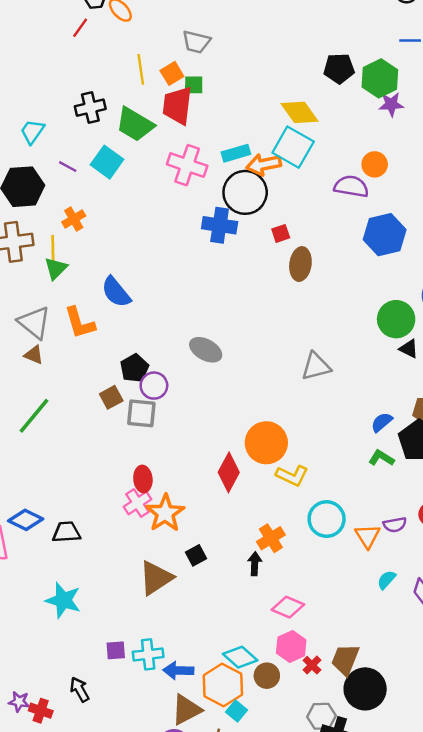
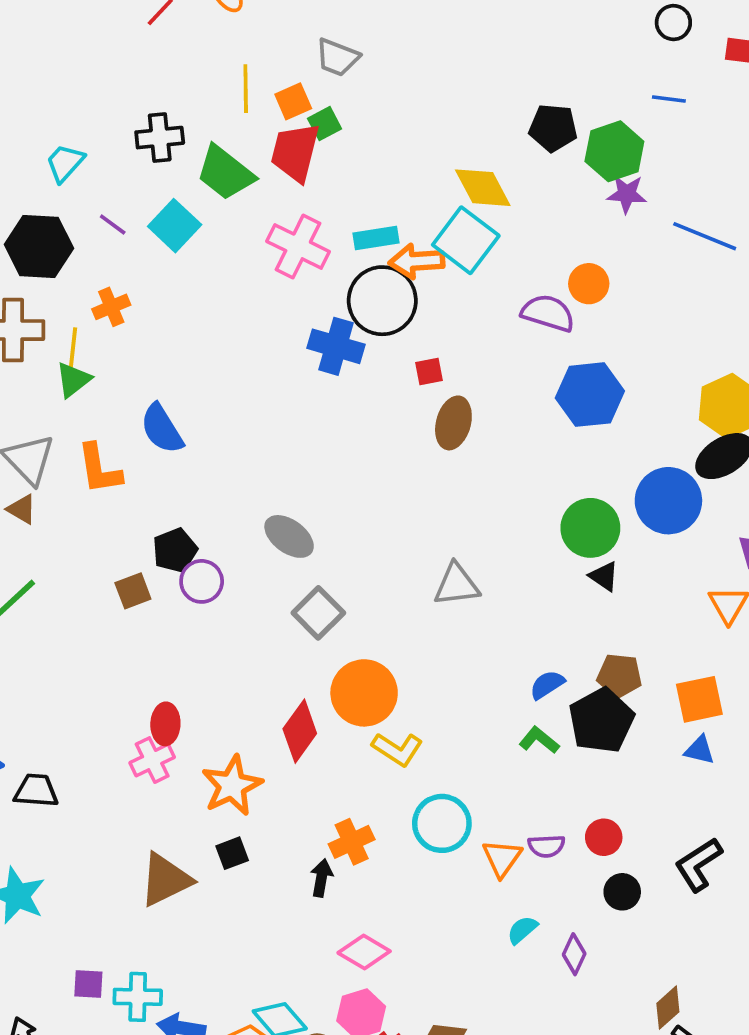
green square: (194, 85) -> (325, 124), turned -36
gray square: (141, 413) -> (318, 613), moved, turned 32
orange star: (165, 513) -> (232, 786), moved

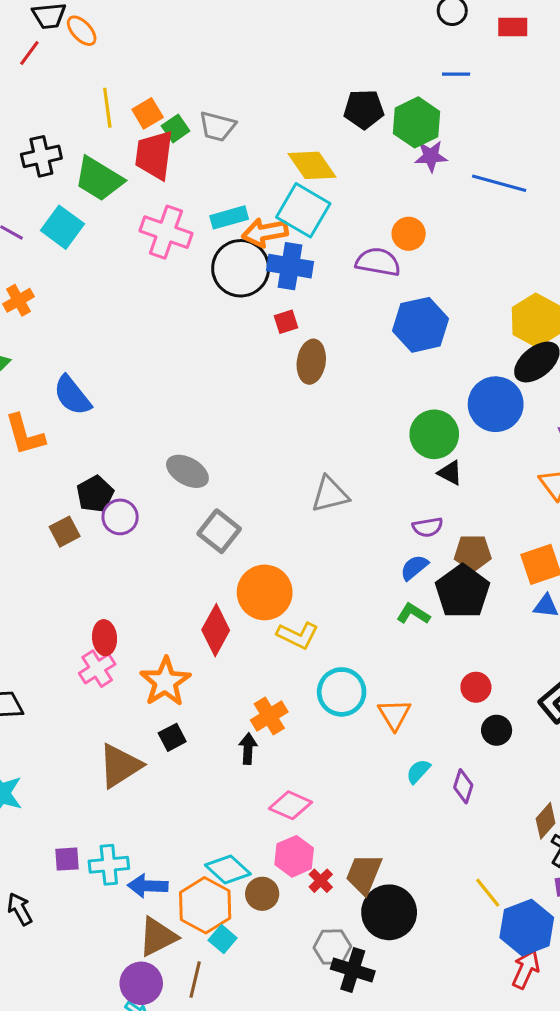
gray trapezoid: (337, 57) -> (217, 126), moved
blue cross: (336, 346) -> (290, 266), moved
purple semicircle: (546, 846) -> (428, 527), moved

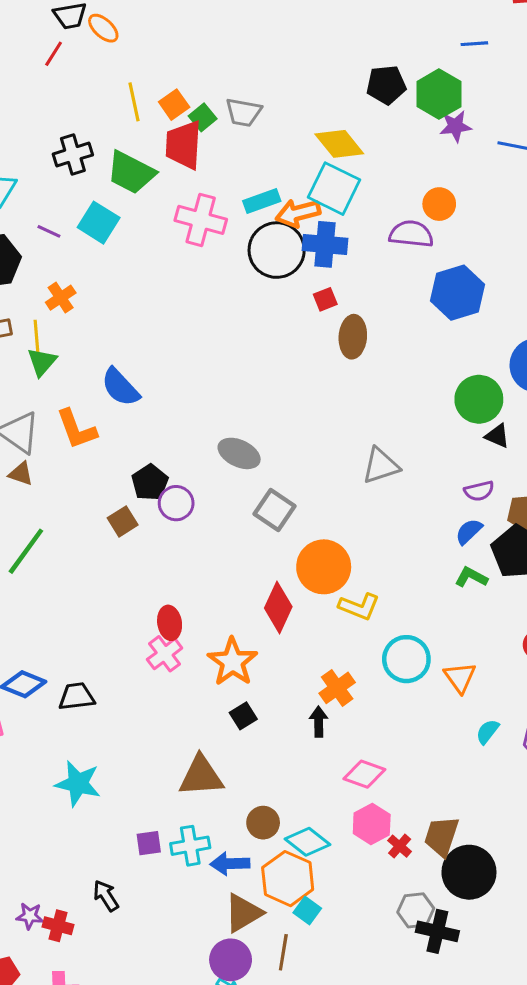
brown triangle: (120, 766) -> (201, 776), moved, turned 33
brown circle: (262, 894) -> (263, 823), moved

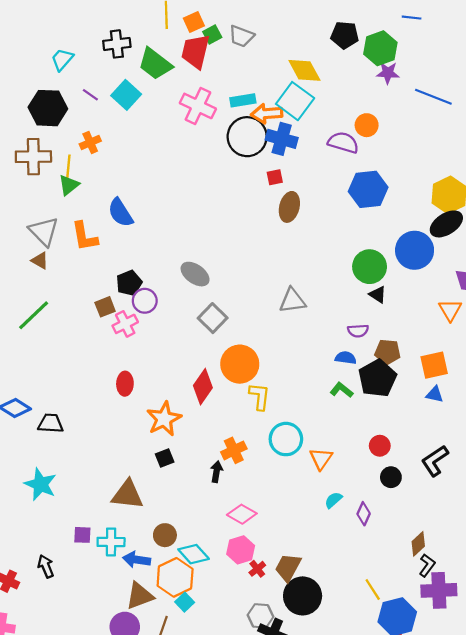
blue semicircle: (469, 532) -> (346, 358), turned 42
yellow L-shape: (359, 607) -> (260, 396), turned -116
pink cross: (165, 654) -> (125, 324), moved

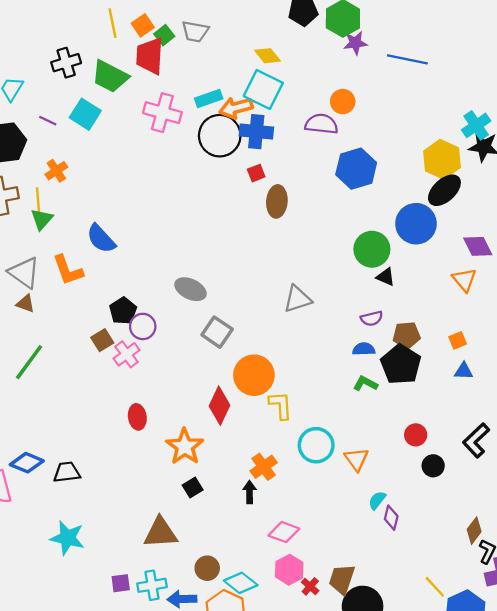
yellow diamond: (304, 70) -> (267, 56), size x0.7
orange square: (434, 365) -> (458, 340), size x0.6
purple diamond: (364, 514) -> (391, 518), moved

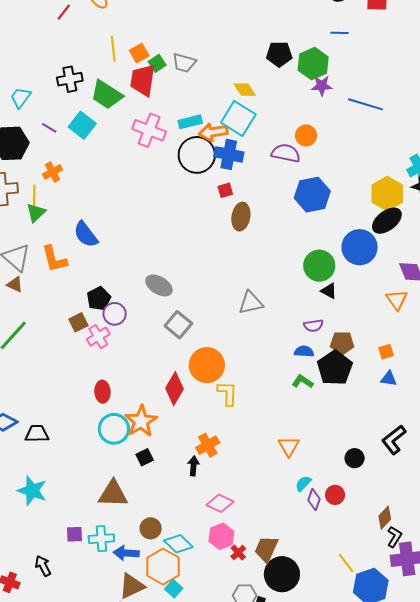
red circle: (416, 435) -> (335, 495), moved
cyan circle: (316, 445) -> (114, 429), moved

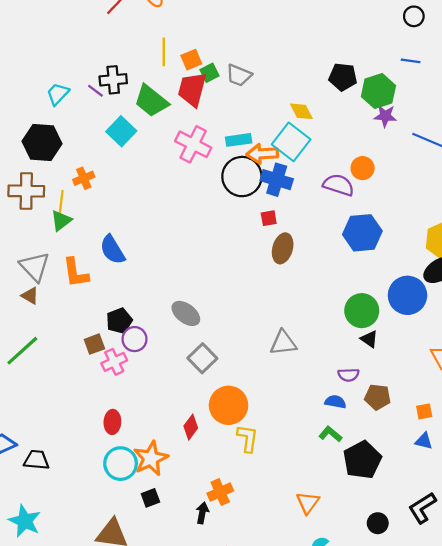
purple line: (49, 128) -> (95, 91), moved
black pentagon: (335, 368) -> (362, 460), moved
red diamond: (175, 389) -> (191, 427), size x0.7

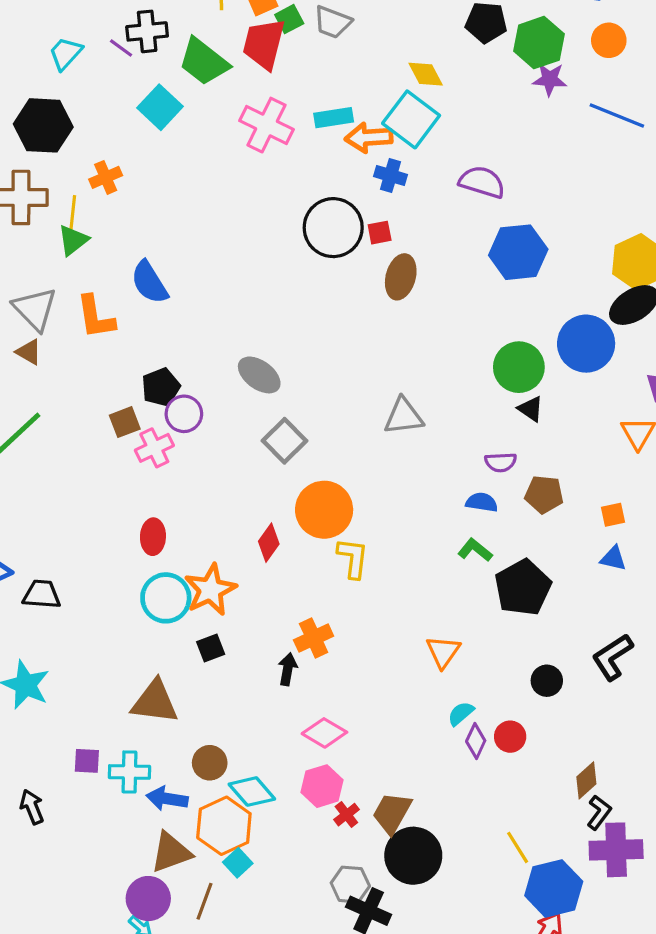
orange circle: (363, 168) -> (609, 40), moved
black circle: (242, 177) -> (333, 228), moved
blue cross: (277, 180) -> (391, 175), size x0.7

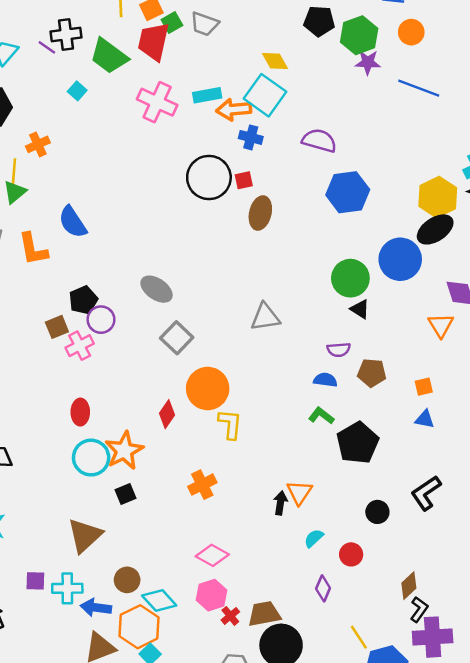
cyan square: (160, 107) -> (77, 91), size x0.6
black arrow: (288, 669) -> (280, 503), moved
brown triangle: (155, 702) -> (85, 535), turned -48
purple diamond: (476, 741) -> (323, 588), moved
brown trapezoid: (392, 813) -> (264, 614), turned 52

